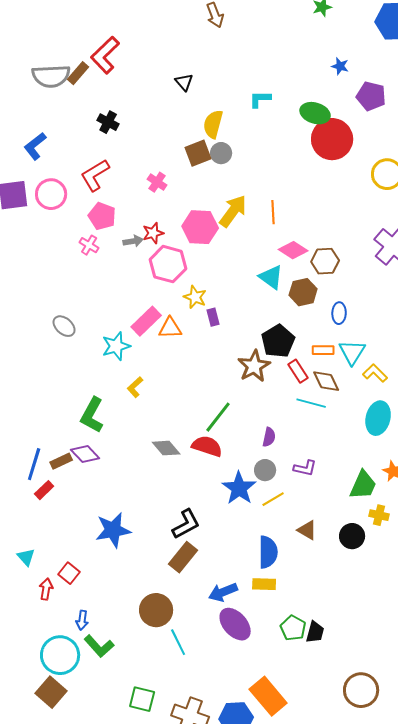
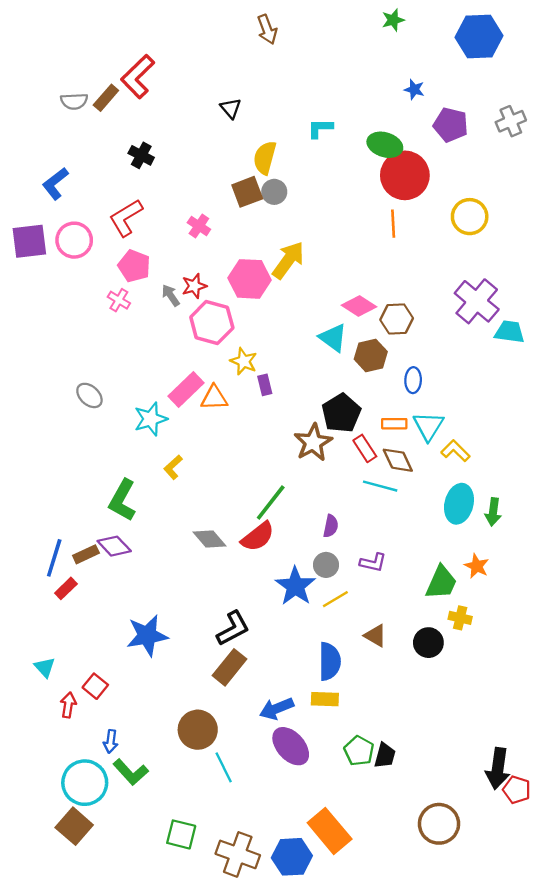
gray semicircle: (51, 76) -> (74, 101), size x0.6
orange line: (273, 212) -> (393, 224), moved
gray arrow: (133, 241) -> (171, 295), turned -114
red semicircle: (207, 446) -> (258, 537), turned 124

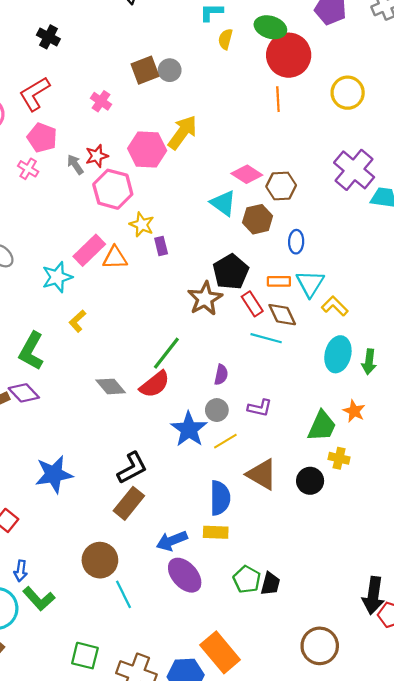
yellow semicircle: (265, 158) -> (225, 39), moved, size x0.7
brown triangle: (375, 636) -> (262, 474), size x1.5

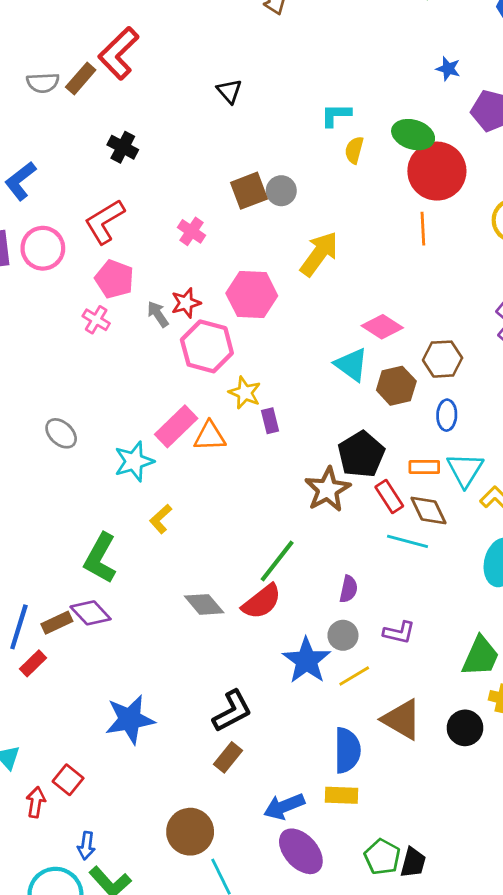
yellow arrow: (182, 132) -> (319, 254), moved
brown hexagon: (281, 186) -> (443, 359), moved
brown rectangle: (129, 503) -> (228, 757), size x0.7

